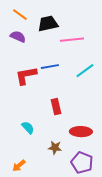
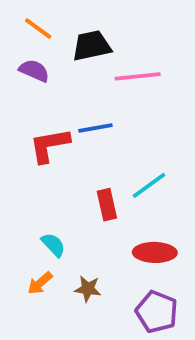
cyan line: (85, 71) -> (149, 185), moved
brown star: (55, 148) -> (88, 289), moved
orange arrow: (19, 166) -> (40, 283), moved

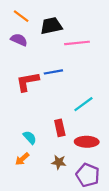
red rectangle: (107, 205) -> (60, 128), moved
brown star: (88, 289) -> (59, 162), moved

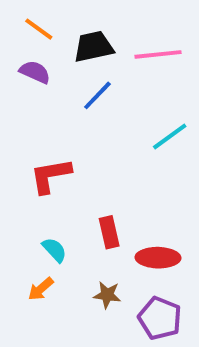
pink line: (77, 43) -> (158, 54), moved
blue line: (53, 72) -> (97, 95), moved, turned -36
red L-shape: (28, 82) -> (51, 176), moved
cyan line: (83, 104) -> (170, 137), moved

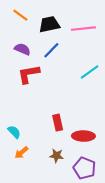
purple semicircle: (35, 72) -> (22, 49), moved
red L-shape: (51, 176) -> (29, 74), moved
cyan semicircle: (54, 250) -> (14, 132), moved

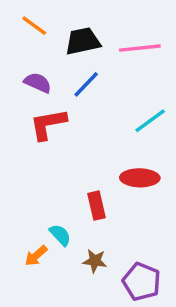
cyan semicircle: (14, 132) -> (60, 235), moved
red ellipse: (83, 136) -> (140, 178), moved

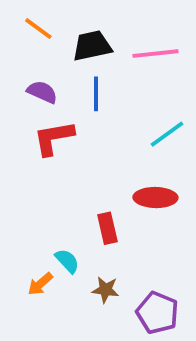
blue line: (86, 84) -> (96, 94), turned -44

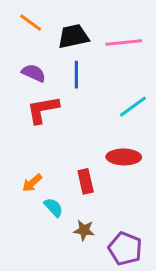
orange arrow: (40, 284) -> (32, 183), moved

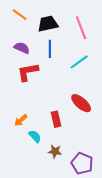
pink line: (124, 42) -> (81, 28), turned 75
cyan line: (133, 107) -> (79, 62), moved
red ellipse: (124, 157) -> (81, 103), turned 40

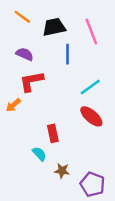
blue line: (50, 49) -> (68, 54), moved
cyan line: (79, 62) -> (90, 87), moved
red rectangle: (56, 119) -> (53, 133), moved
orange arrow: (21, 120) -> (13, 105), moved

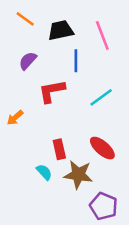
purple semicircle: (25, 54) -> (28, 61), turned -72
red L-shape: (31, 81) -> (52, 91), moved
red ellipse: (91, 116) -> (102, 148), moved
brown star: (62, 171) -> (78, 175), moved, size x1.6

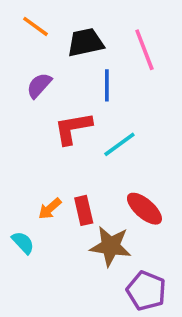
cyan line: (101, 97) -> (119, 144), moved
orange arrow: (15, 118) -> (50, 209), moved
cyan semicircle: (44, 172) -> (23, 243), moved

